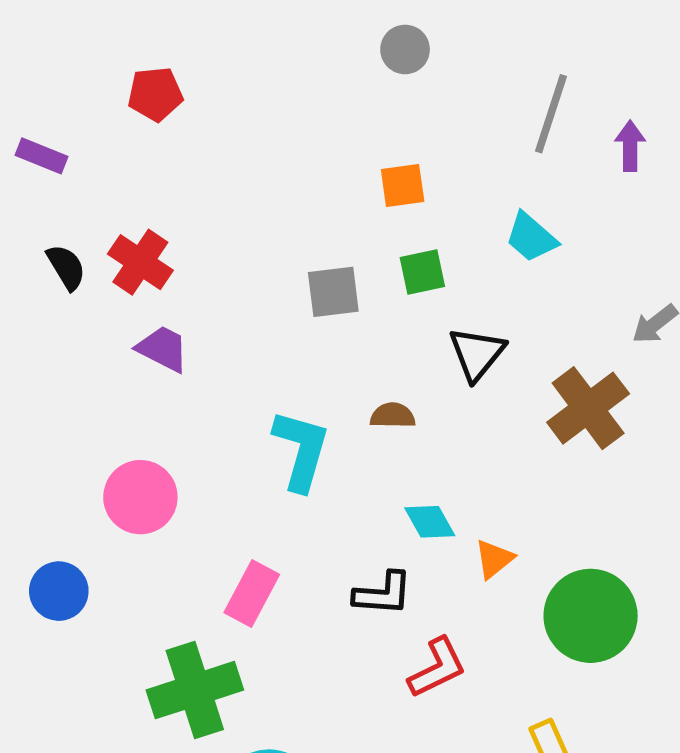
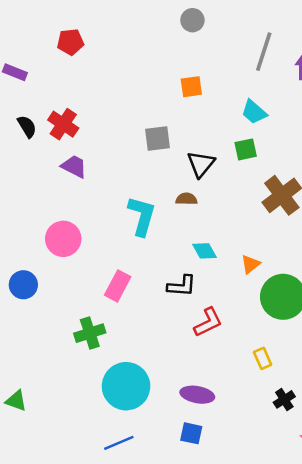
green square: (422, 272) -> (246, 149), moved
black triangle: (477, 354) -> (201, 164), moved
orange triangle: (494, 559) -> (250, 264), moved
green cross: (195, 690) -> (90, 333), size x0.7

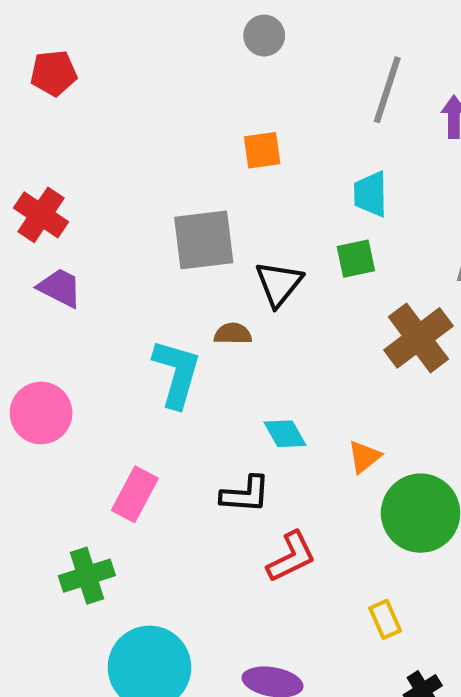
cyan trapezoid: (254, 112) -> (371, 194), turned 48
gray square: (157, 139) -> (204, 240), size x1.4
brown semicircle: (186, 199) -> (233, 334), moved

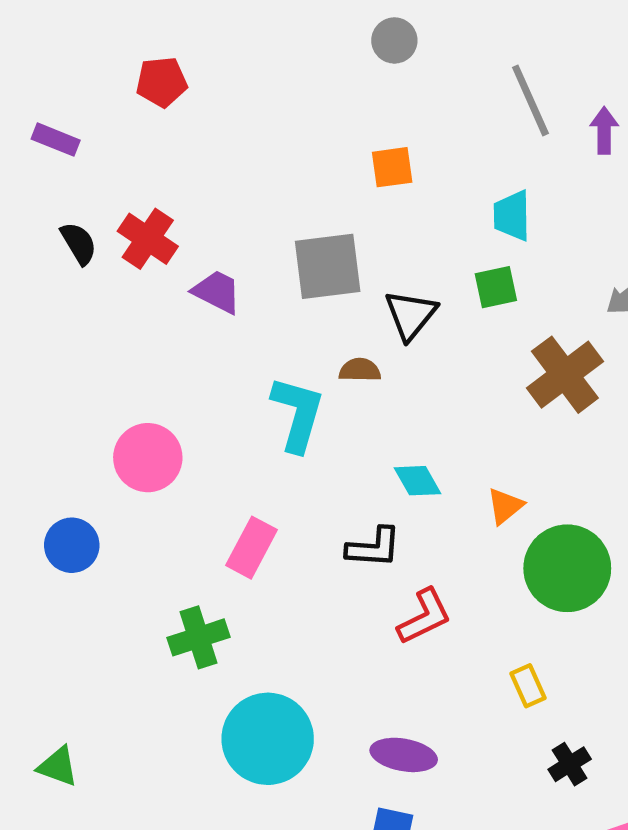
gray line: (387, 90) -> (530, 100), turned -42
purple trapezoid: (60, 288) -> (217, 292), moved

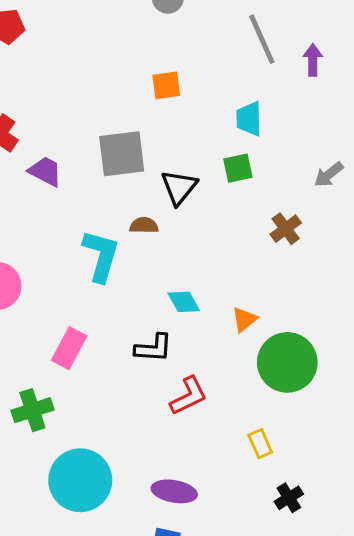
brown cross: (565, 375) -> (286, 229), size x0.6

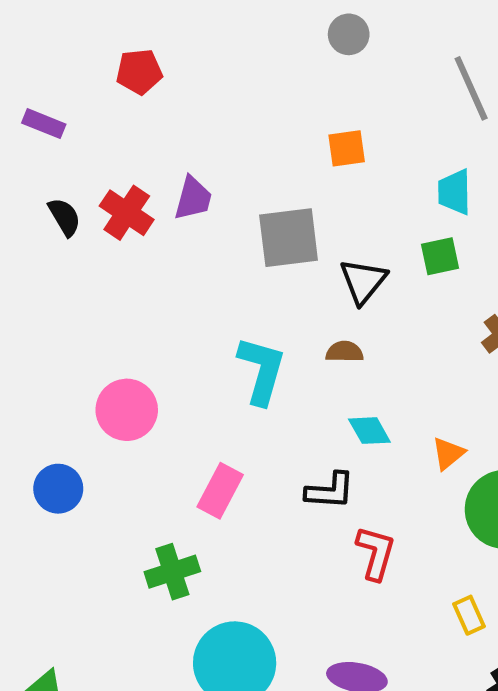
purple trapezoid: (45, 171) -> (193, 198), moved, turned 78
brown semicircle: (144, 225) -> (345, 352), moved
red L-shape: (189, 396) -> (376, 553), turned -48

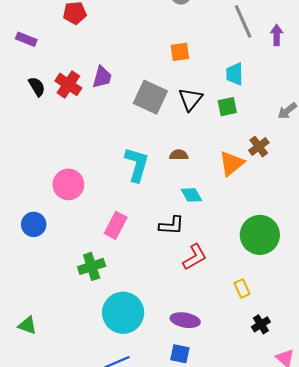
gray square: (289, 238) -> (150, 97), turned 32
black triangle: (363, 281) -> (190, 99), moved
orange triangle: (448, 453) -> (231, 163), moved, size x1.5
red L-shape: (376, 553) -> (195, 257), turned 44

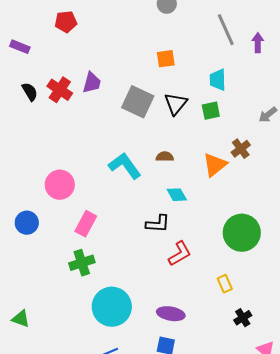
cyan L-shape: (137, 164) -> (125, 166), turned -52
pink rectangle: (116, 225) -> (86, 224), moved

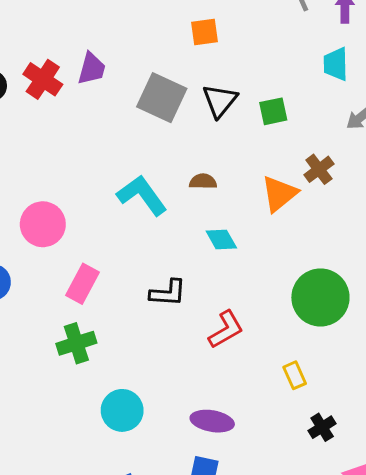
cyan trapezoid: (218, 80) -> (336, 64), moved
black L-shape: (158, 224) -> (168, 293), moved
cyan circle: (112, 307) -> (122, 410), size x0.7

